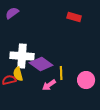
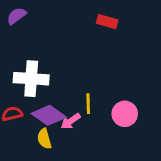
purple diamond: (41, 64) -> (49, 115), moved
yellow semicircle: (18, 74) -> (44, 139), moved

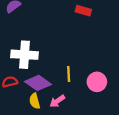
pink arrow: (71, 121) -> (57, 101), moved

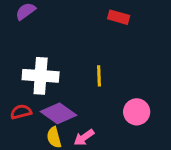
yellow line: (69, 74) -> (99, 76), moved

